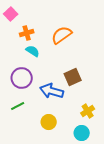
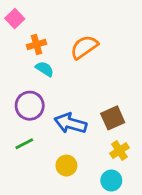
brown square: (73, 77) -> (113, 118), moved

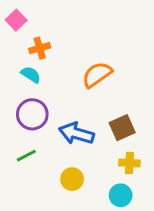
orange semicircle: (84, 47) -> (97, 75), moved
cyan semicircle: (45, 69) -> (31, 75), moved
yellow cross: (119, 151) -> (129, 163), turned 36

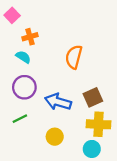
orange semicircle: (97, 75) -> (74, 57), turned -40
yellow cross: (129, 163) -> (98, 124), size x1.5

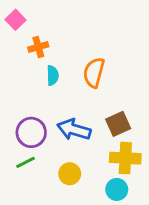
cyan semicircle: (23, 57) -> (53, 75), moved, turned 56
purple circle: (24, 87) -> (31, 132), moved
green line: (20, 119) -> (26, 162), moved

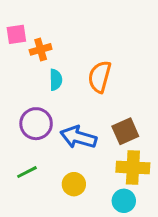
pink square: (16, 20) -> (16, 34), moved, turned 36
purple circle: (31, 132) -> (36, 124), moved

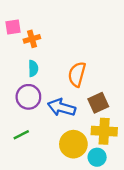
orange semicircle: (100, 77) -> (77, 74), moved
cyan semicircle: (56, 80) -> (33, 68), moved
yellow circle: (74, 184) -> (73, 144), moved, size x1.5

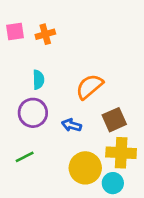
orange cross: (32, 39) -> (45, 34), moved
orange semicircle: (77, 74) -> (89, 87), turned 35
blue arrow: (62, 107) -> (71, 125), size x0.6

